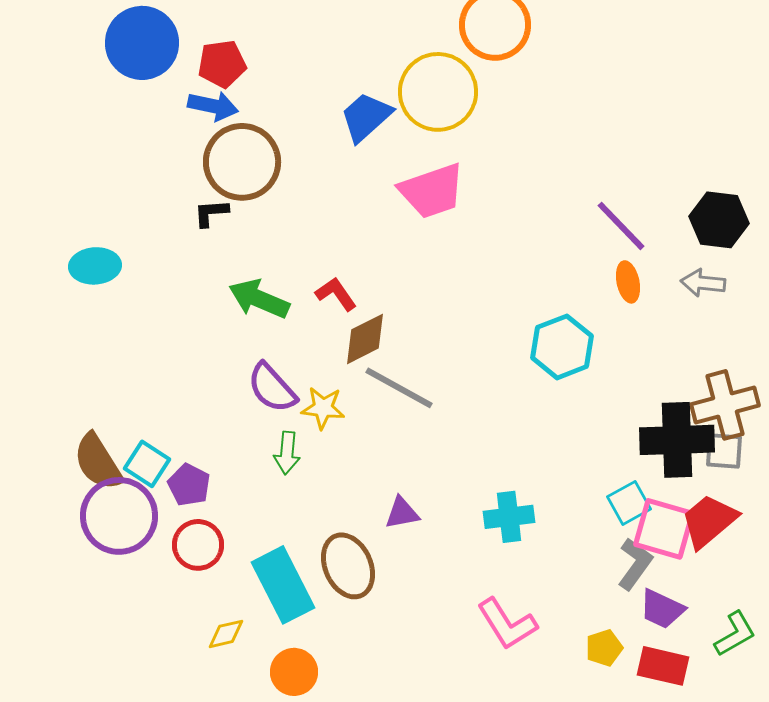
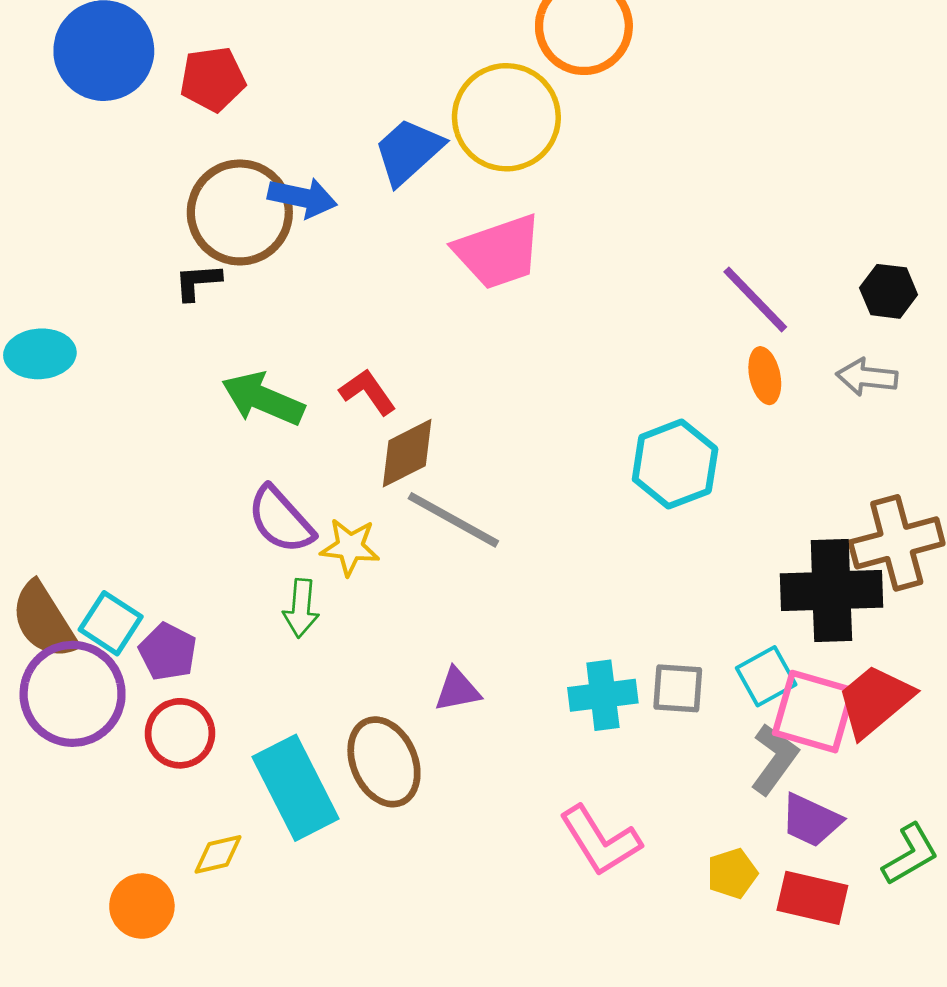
blue arrow: (213, 106) -> (302, 197), moved
black hexagon: (719, 220) -> (889, 291), size x0.7
gray square: (724, 451) -> (678, 688), moved
orange circle: (294, 672) -> (142, 906), moved

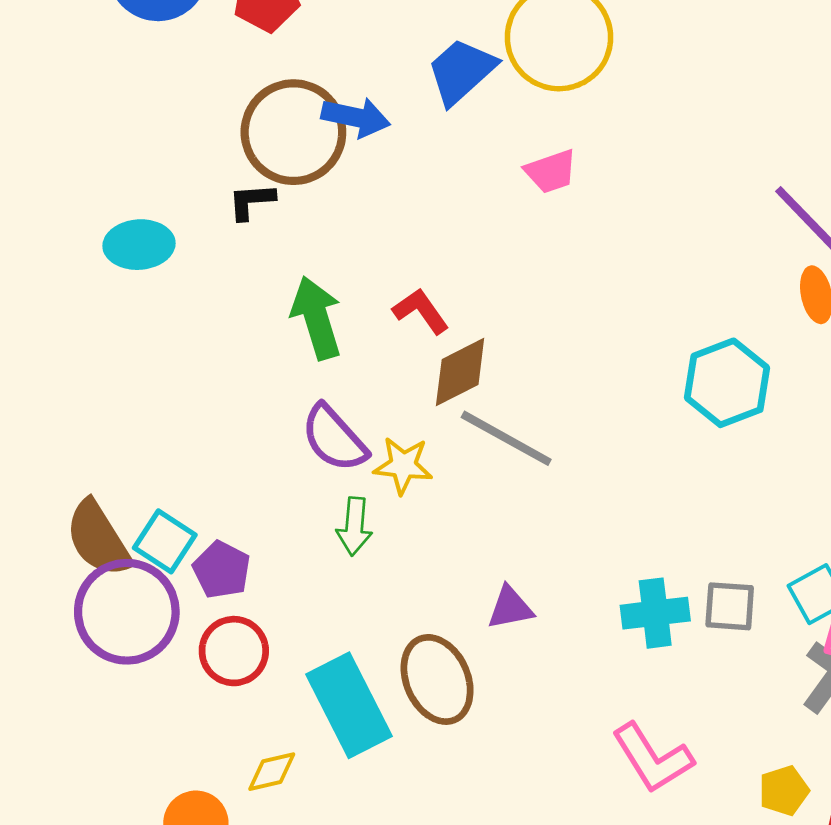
pink trapezoid: (498, 252) -> (551, 171), size x0.6
cyan ellipse: (40, 354) -> (139, 245), moved
green arrow: (263, 399) -> (316, 318), turned 50

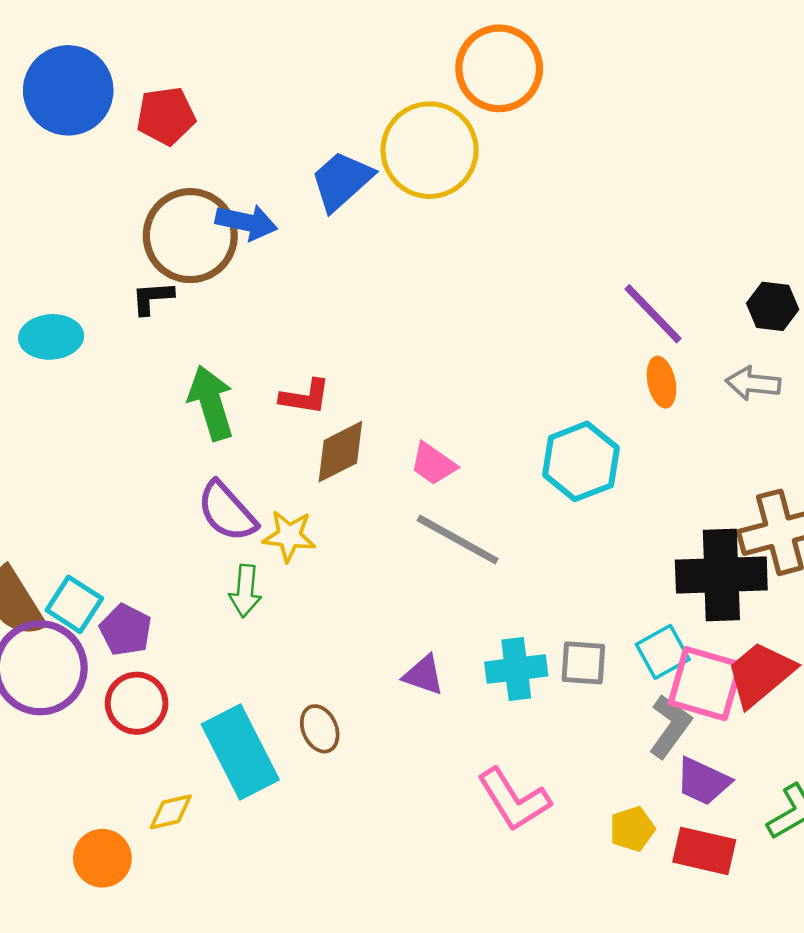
pink trapezoid: (551, 171) -> (433, 464), moved, turned 54
red L-shape: (421, 311) -> (305, 397), turned 134
gray line: (506, 438) -> (458, 540), moved
purple triangle: (510, 608) -> (423, 675), moved, turned 30
brown ellipse: (437, 679) -> (320, 729), size x0.6

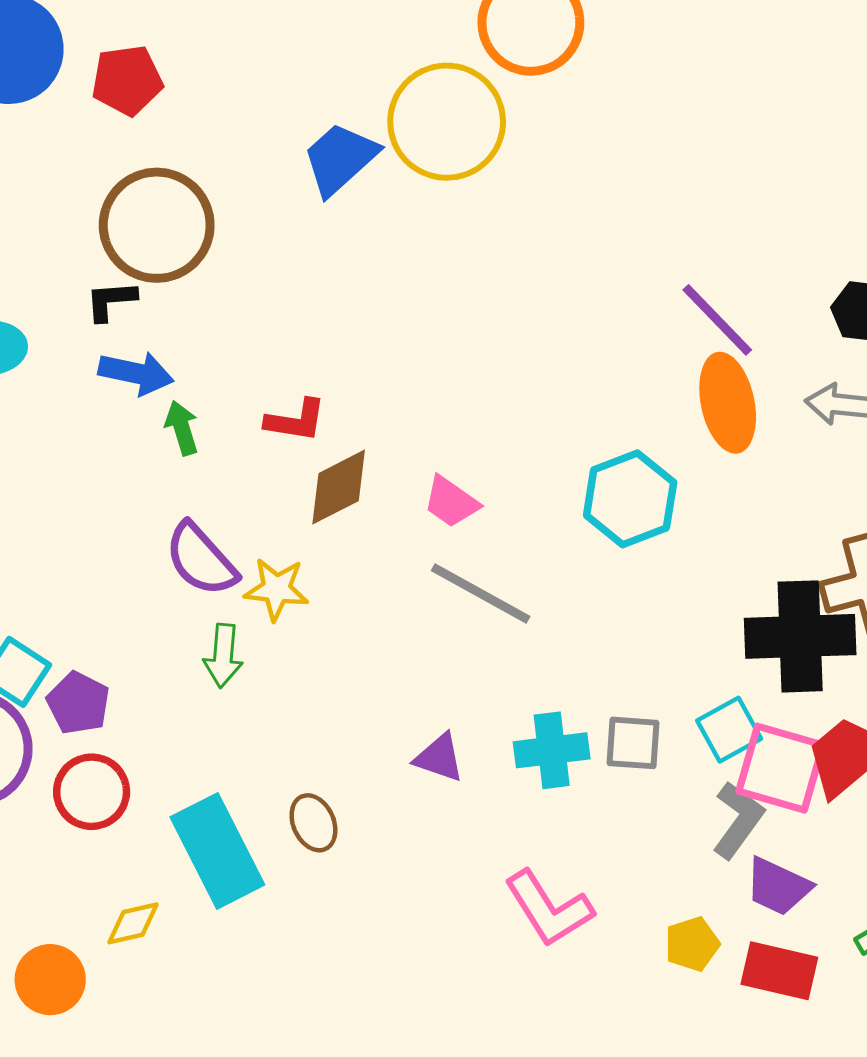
blue arrow: (246, 222) -> (136, 373), moved
orange ellipse: (662, 382) -> (728, 403), size x1.6
green arrow: (211, 403) -> (182, 428), size x0.6

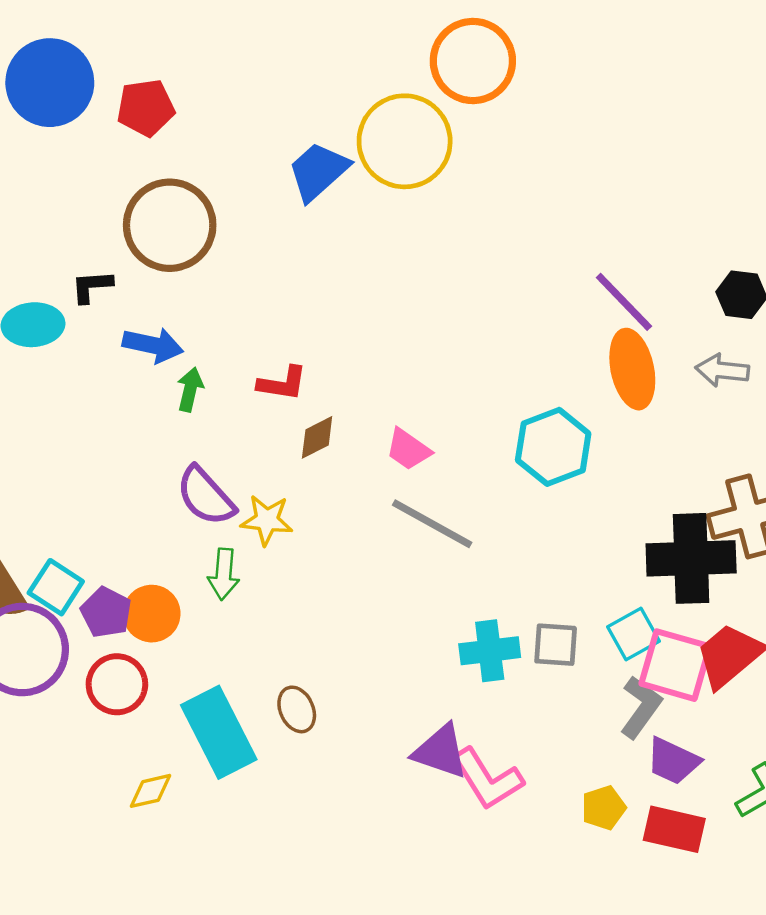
black L-shape: (111, 301) -> (92, 286), moved
green arrow: (182, 428) -> (190, 389), turned 30
brown diamond: (339, 487) -> (317, 437), size x0.7
purple triangle: (439, 758) -> (441, 751), moved, size x1.4
orange circle: (50, 980) -> (152, 614), moved

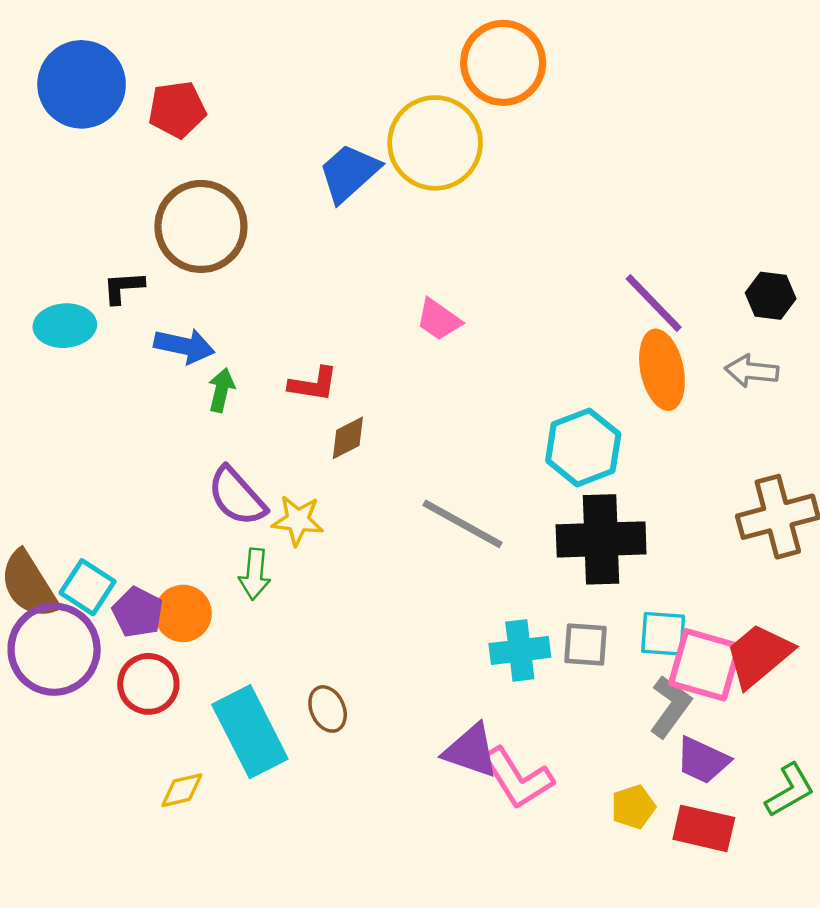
pink trapezoid: (408, 449) -> (439, 320), moved
black cross: (691, 558) -> (601, 539), moved
cyan square: (634, 634) -> (663, 634), turned 33

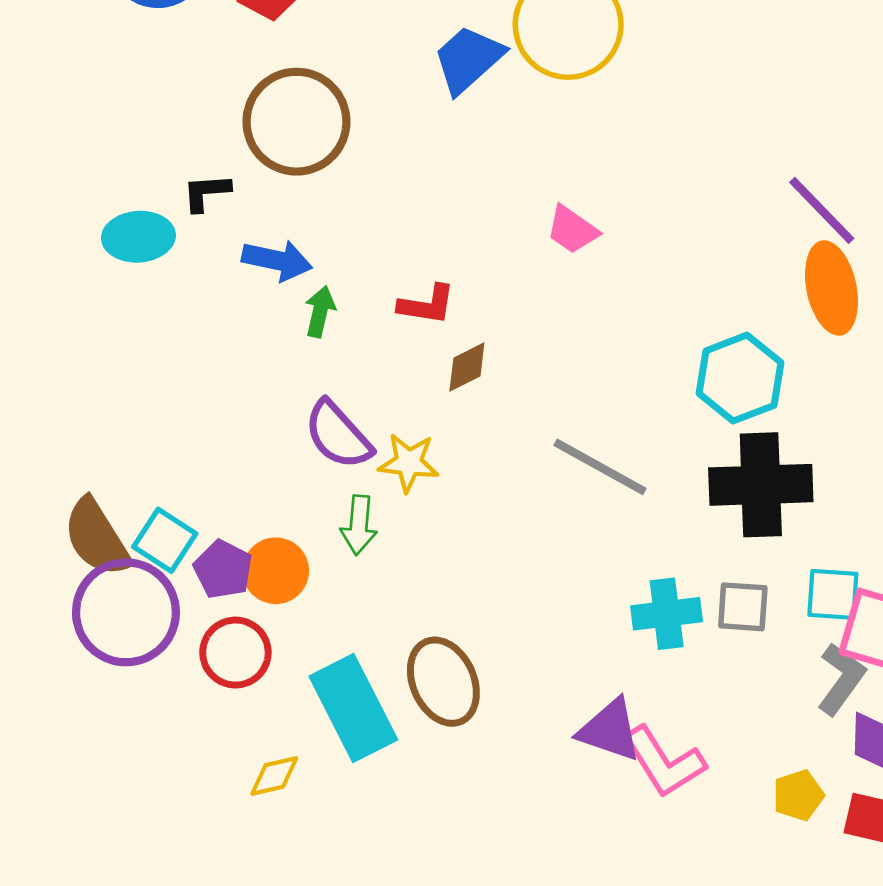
brown ellipse: (328, 709) -> (443, 682), size x1.6

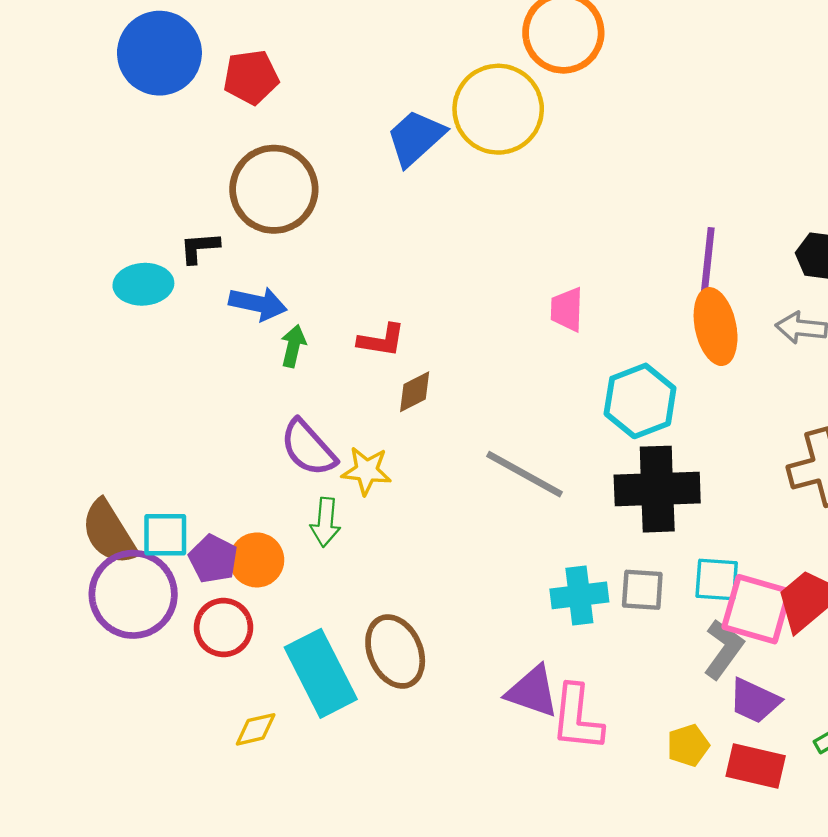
purple line: (822, 210) -> (708, 262), turned 50
pink trapezoid: (572, 230) -> (567, 309), moved, turned 57
cyan square: (165, 540) -> (165, 535), turned -33
pink L-shape: (664, 762) -> (577, 718), turned 38

